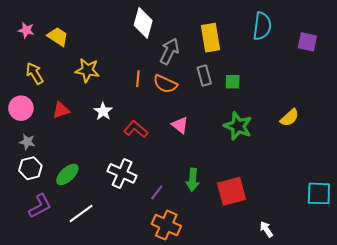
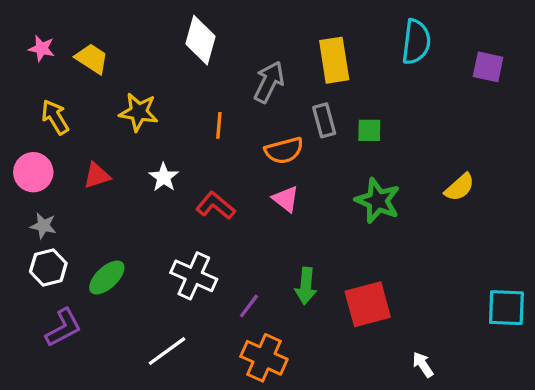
white diamond: (143, 23) -> (200, 40), moved
orange semicircle: (165, 84) -> (284, 150), moved, turned -40
white line: (81, 213) -> (167, 351), moved

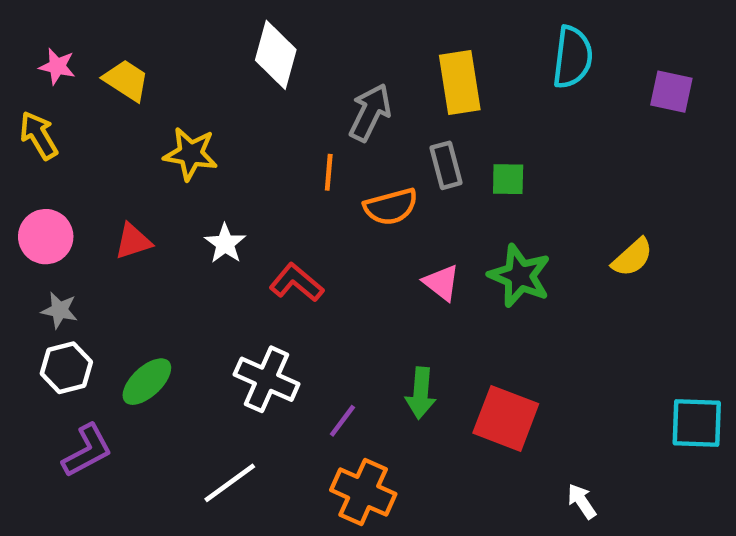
yellow arrow: (55, 117) -> (39, 135), moved
orange line: (219, 125) -> (329, 172), moved
pink triangle: (286, 199) -> (441, 283), moved
red square: (368, 304) -> (506, 418), turned 36

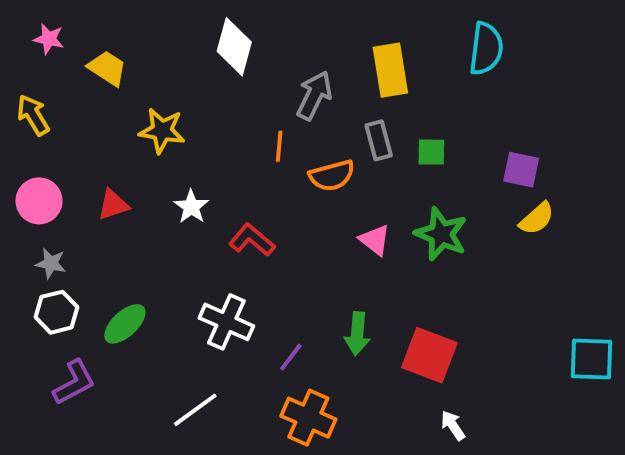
pink star: (57, 66) -> (49, 39), moved
purple square: (671, 92) -> (521, 170), moved
white arrow: (582, 501) -> (453, 425), moved

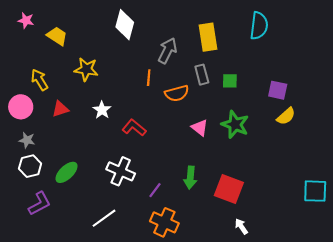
yellow arrow: (33, 115) -> (39, 80), moved

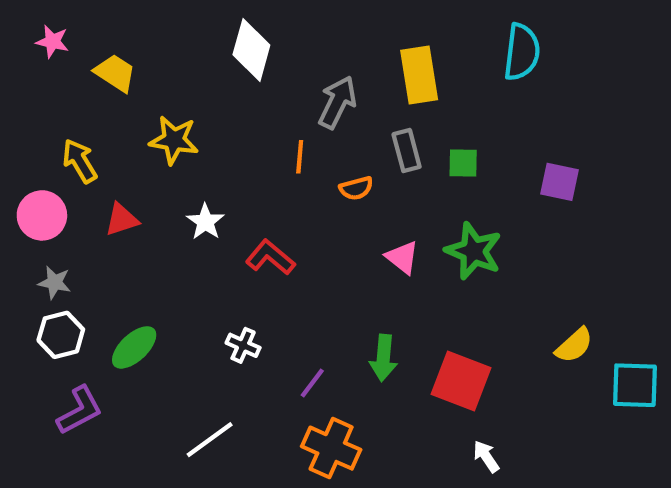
orange semicircle: (177, 93) -> (356, 188), size x0.7
yellow semicircle: (286, 116) -> (574, 345), moved
white cross: (121, 171) -> (243, 345), size x0.6

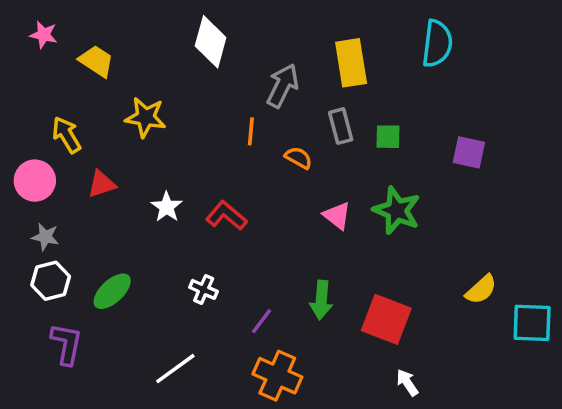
orange semicircle: (356, 188) -> (298, 158), turned -136
white star: (205, 222) -> (167, 207), moved
purple L-shape: (80, 410) -> (66, 344), turned -51

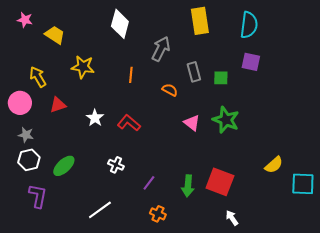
yellow rectangle: (351, 63) -> (200, 21), moved
orange line: (251, 131) -> (131, 75), moved
purple square: (469, 152) -> (251, 62), moved
green arrow: (321, 300) -> (188, 186), moved
orange cross: (277, 376) -> (158, 214), size x0.6

